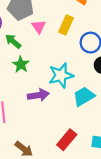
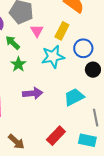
cyan star: (61, 75) -> (53, 57), moved

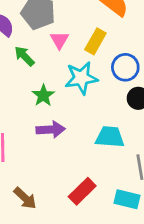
green star: (18, 64) -> (43, 95), moved
cyan trapezoid: (74, 97) -> (110, 137), turned 30

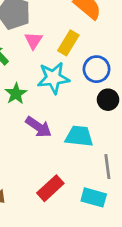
purple arrow: (51, 130) -> (39, 127), moved, turned 36

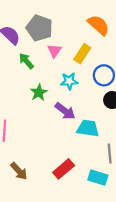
cyan star: (53, 78) -> (69, 81), size x0.7
purple arrow: (39, 127) -> (65, 111), moved

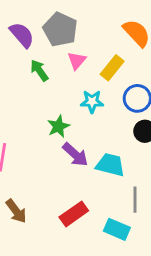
green star: (39, 93) -> (58, 126), moved
purple arrow: (65, 111) -> (75, 155), moved

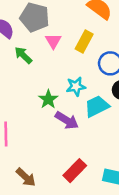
cyan star: (92, 102) -> (76, 86), moved
cyan trapezoid: (110, 165) -> (97, 106), moved, turned -30

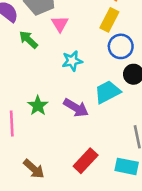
yellow rectangle: (84, 42) -> (109, 20), moved
cyan star: (76, 86) -> (72, 61), moved
green star: (48, 99) -> (38, 106), moved

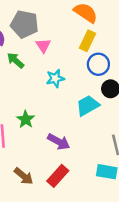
purple arrow: (76, 108) -> (59, 142), moved
red rectangle: (86, 161) -> (58, 176), moved

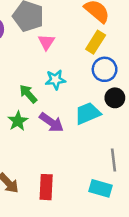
green arrow: (16, 60) -> (28, 94), moved
purple arrow: (59, 142) -> (51, 122), moved
red rectangle: (58, 176) -> (46, 187), turned -45

